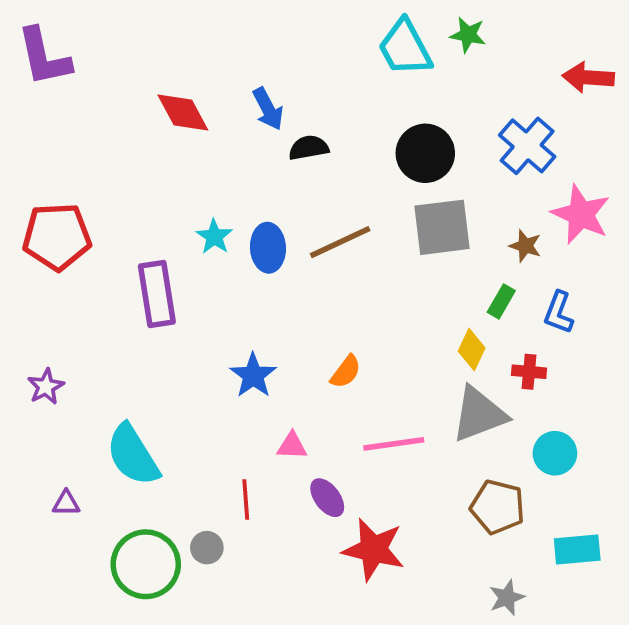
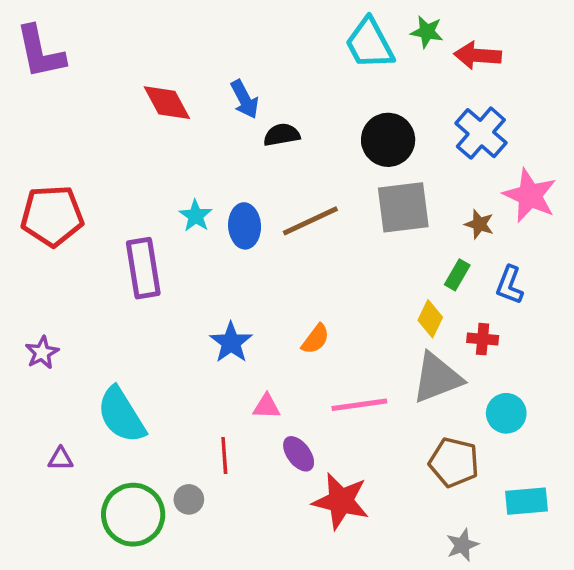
red arrow: (588, 77) -> (478, 55), moved

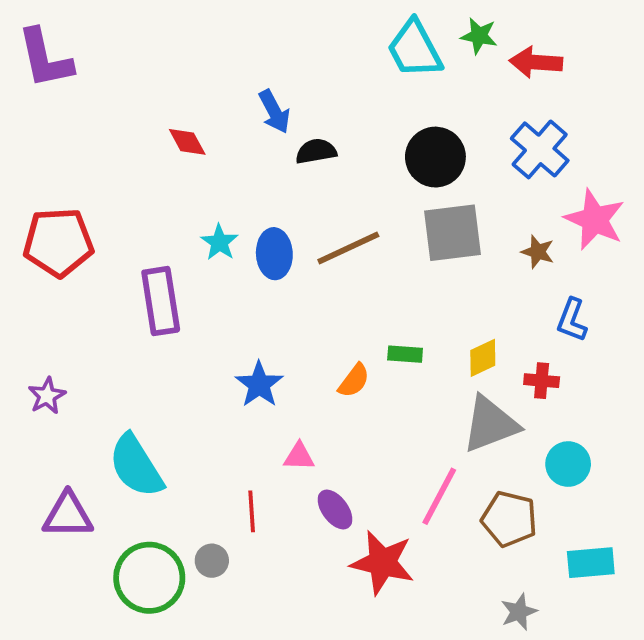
red diamond: (167, 103) -> (187, 142), moved, size x0.7
green rectangle: (457, 275) -> (405, 354), moved, turned 64
yellow diamond: (430, 319) -> (483, 358), turned 39
pink line: (359, 405) -> (439, 496), moved, turned -54
purple triangle: (61, 459) -> (68, 515), size x1.8

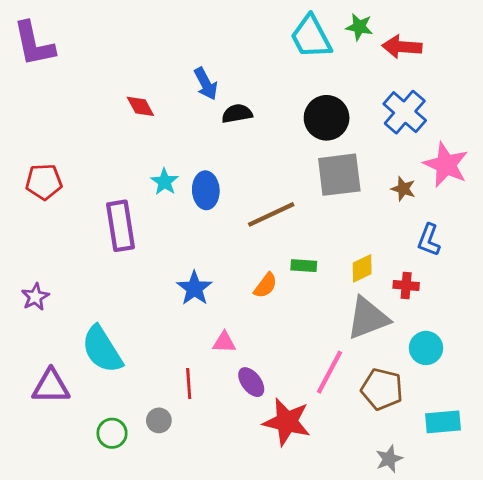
red pentagon: (58, 242) -> (44, 182), size x0.7
brown line: (348, 248) -> (271, 214), moved
green circle: (149, 578) -> (112, 433), size x0.6

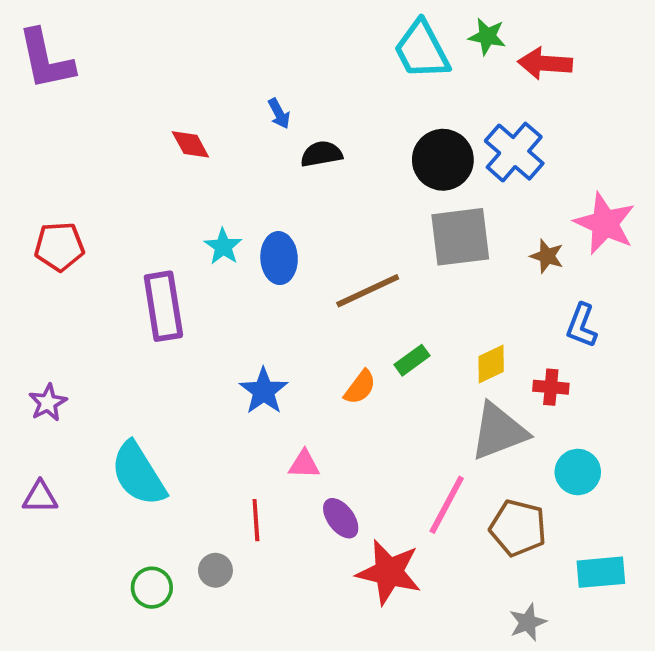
blue arrow: (206, 84) -> (279, 113), size x0.7
blue cross: (405, 112) -> (514, 152), moved
green rectangle: (304, 266) -> (412, 360), turned -40
purple triangle: (51, 386) -> (40, 497), moved, size x0.7

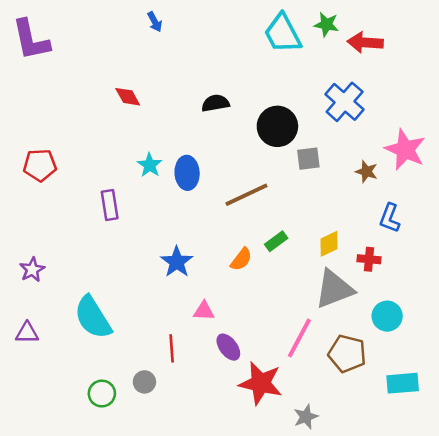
blue arrow: (279, 113) -> (155, 22), moved
black circle: (443, 160) -> (277, 126), moved
gray square: (460, 237) -> (308, 159), size x0.6
purple rectangle: (163, 306) -> (110, 205), size x0.7
gray star: (528, 622) -> (306, 417), moved

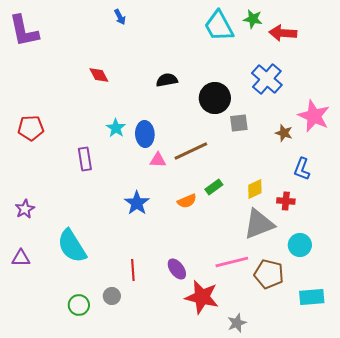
orange semicircle: (241, 259) -> (187, 201), turned 30
pink triangle: (204, 311) -> (158, 160), moved
pink line: (299, 338) -> (232, 262), turned 48

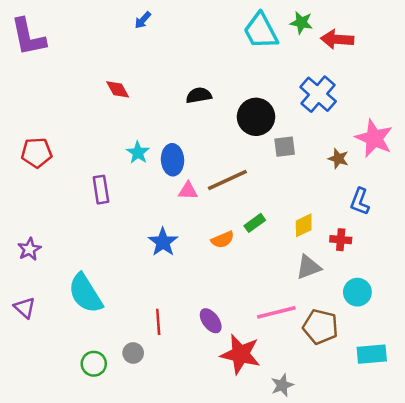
blue arrow: (120, 17) -> (143, 20), turned 70
gray triangle: (259, 224) -> (308, 267), size x0.7
purple triangle: (21, 258) -> (25, 308), turned 42

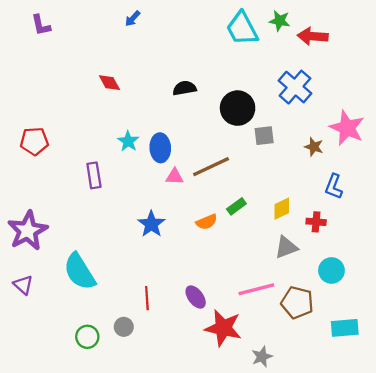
purple L-shape: (28, 37) -> (41, 25), moved, size x0.6
purple star: (29, 249) -> (28, 231), size x1.8

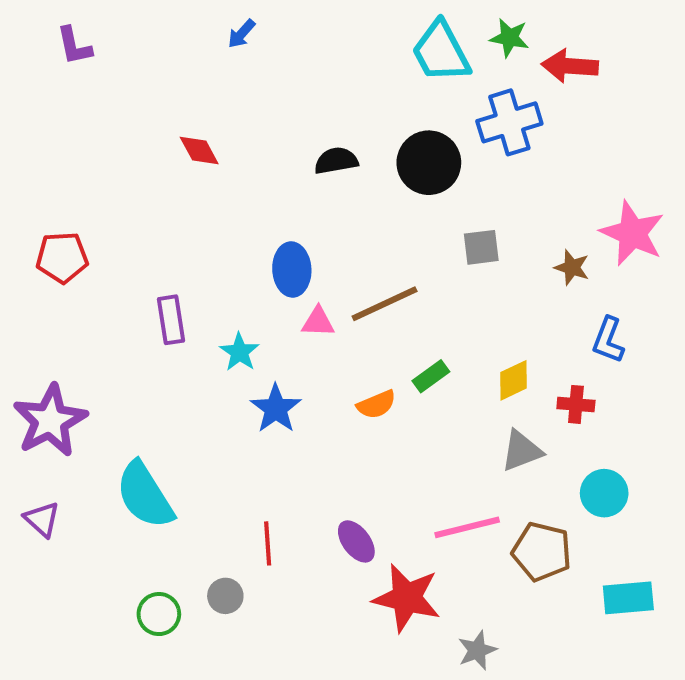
blue cross: (295, 87) -> (509, 122), moved, turned 32
black circle: (238, 108) -> (429, 163), moved
cyan star: (128, 141) -> (239, 352), moved

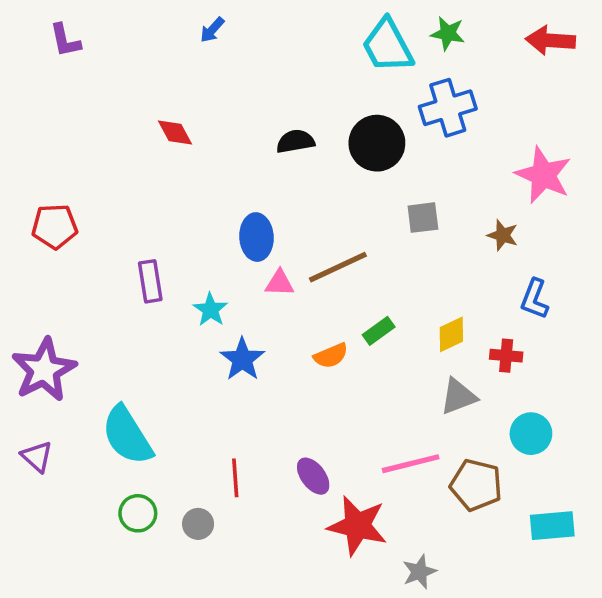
red arrow: (570, 66) -> (550, 40), moved
pink star: (632, 233) -> (543, 175), moved
green circle: (159, 614) -> (138, 513), moved

